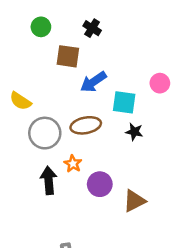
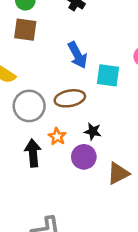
brown square: (68, 56) -> (25, 30), moved
blue arrow: (93, 82) -> (77, 55), turned -84
black star: (134, 132) -> (93, 131), moved

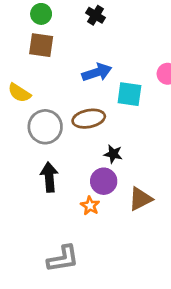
blue arrow: (77, 55) -> (97, 72), turned -80
orange star: (57, 137) -> (90, 206), moved

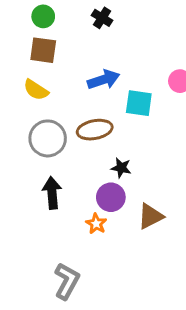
yellow semicircle: (19, 93) -> (36, 90), moved
gray L-shape: (63, 259) -> (67, 281), turned -52

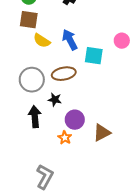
blue arrow: (103, 80) -> (70, 40), turned -100
yellow semicircle: (36, 90) -> (42, 41), moved
black star: (121, 168) -> (55, 100), moved

